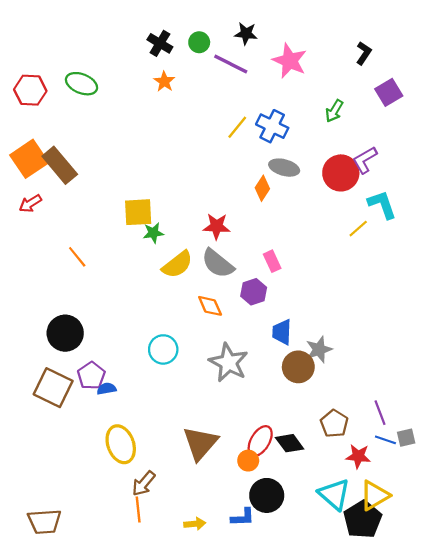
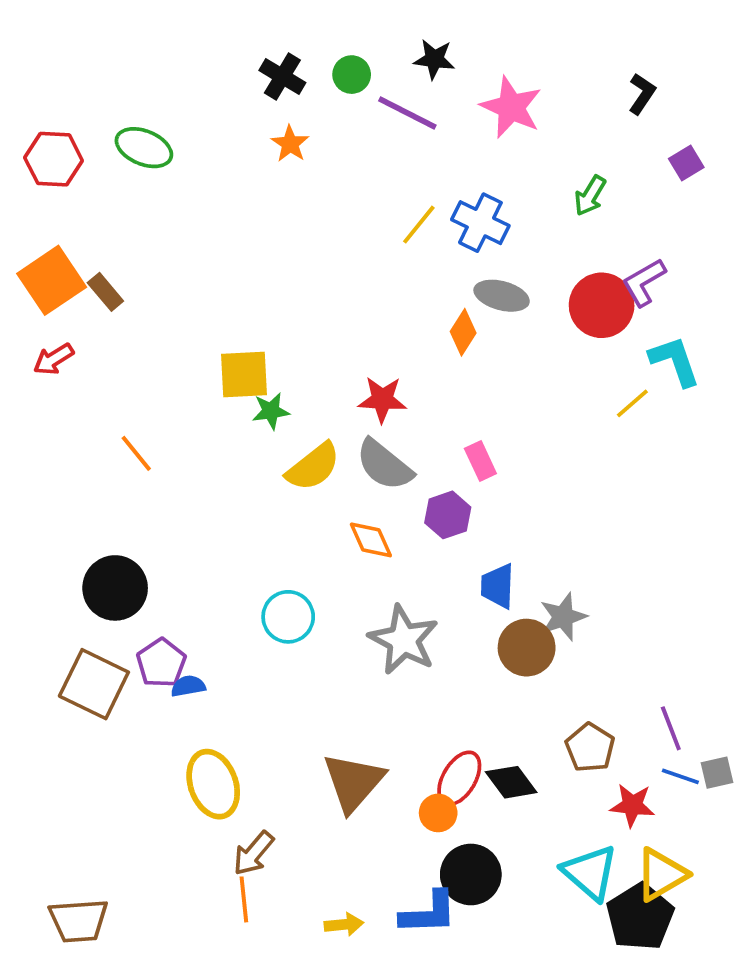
purple square: (389, 92) -> (686, 163), size x0.7
brown rectangle: (60, 165) -> (105, 292), size x0.6
blue L-shape: (243, 517) -> (429, 913), size x1.4

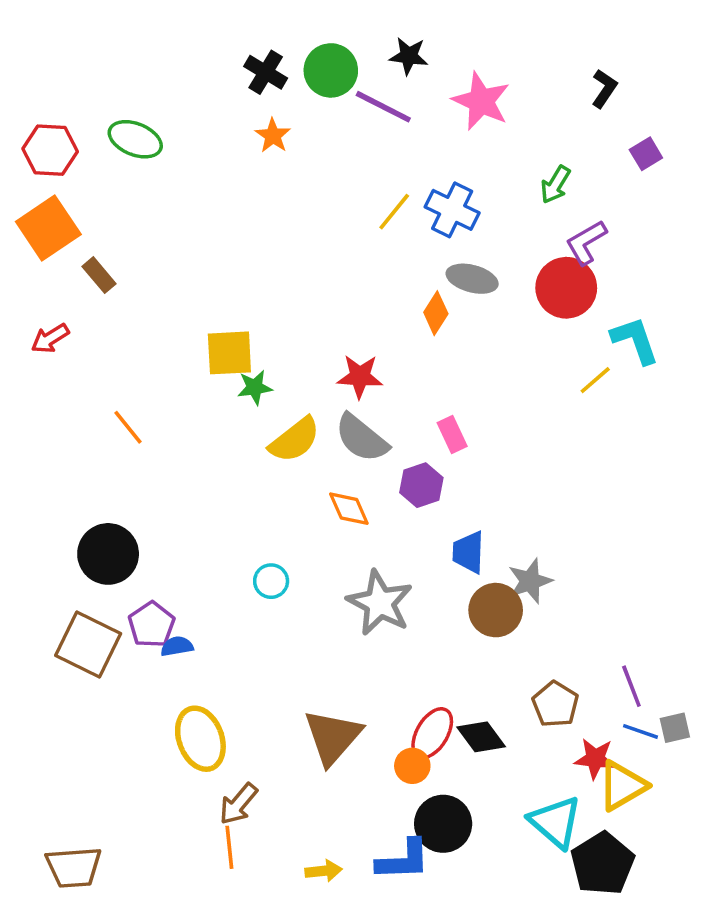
green circle: (352, 75) -> (331, 70), size x1.5
orange square: (52, 280) -> (48, 228), moved
purple L-shape: (644, 282) -> (586, 242), moved
cyan circle: (288, 617) -> (271, 581), size x0.7
yellow triangle: (661, 874) -> (622, 786), moved

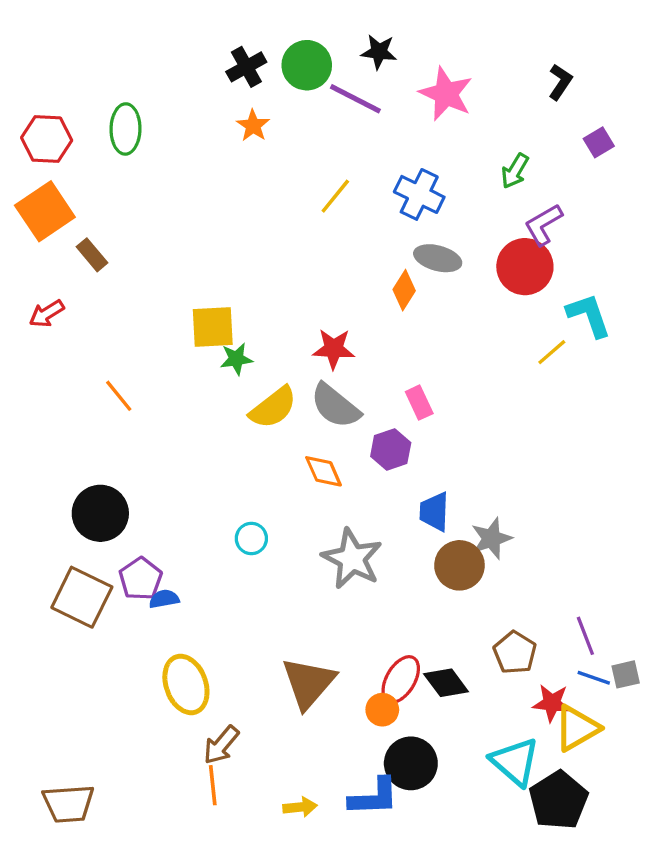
black cross: (266, 72) -> (246, 67), turned 30
green ellipse: (135, 139) -> (126, 129), turned 69
yellow line: (394, 212) -> (335, 196), moved

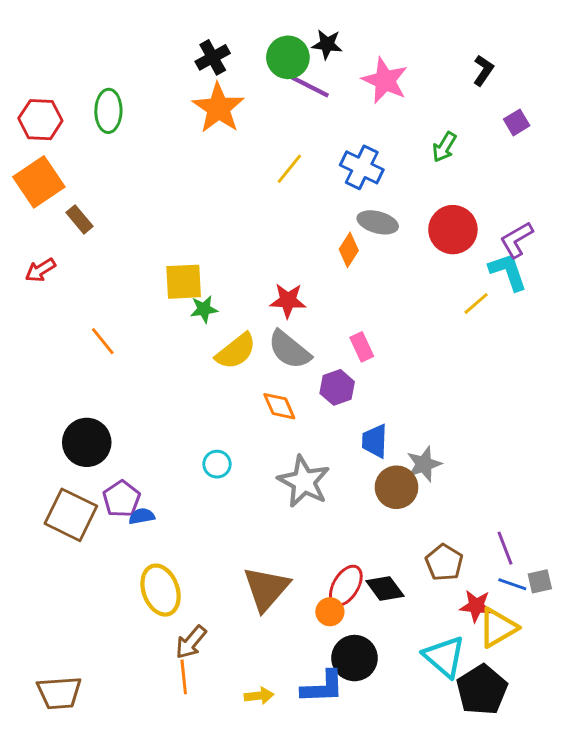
green circle: (307, 65) -> (288, 57), moved
orange star: (253, 126) -> (218, 108), size x1.8
purple L-shape: (543, 225) -> (517, 240), moved

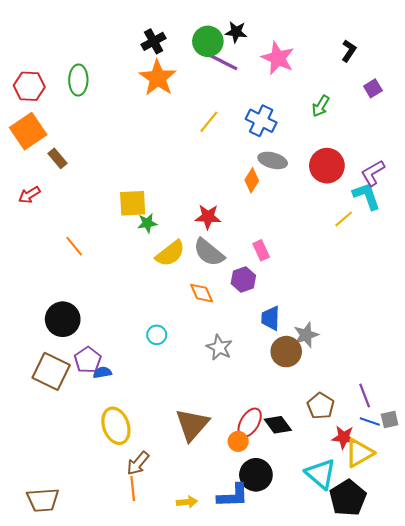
gray star: (304, 481) -> (219, 347), size x0.7

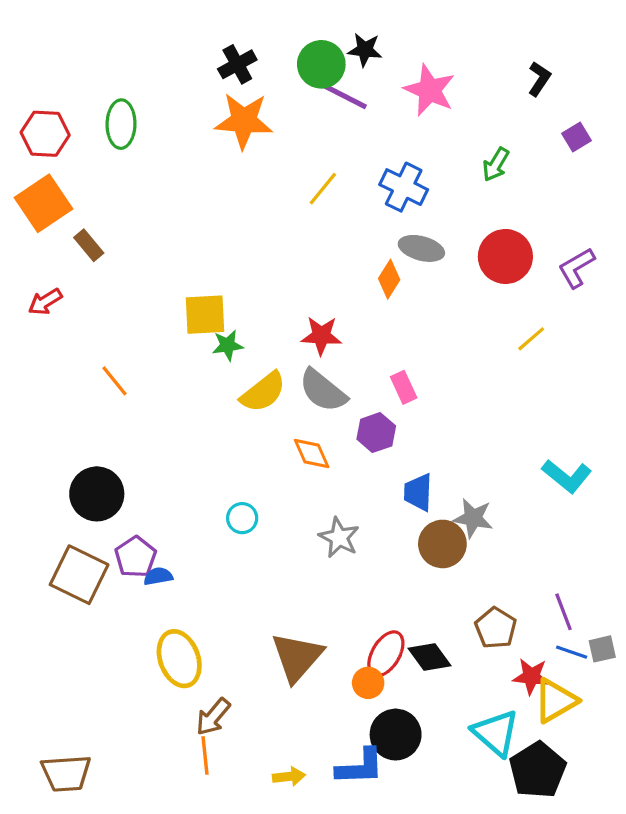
orange star: (158, 78) -> (244, 121), turned -30
cyan L-shape: (367, 196) -> (567, 476), moved, turned 148
gray star: (306, 335) -> (473, 518), turned 30

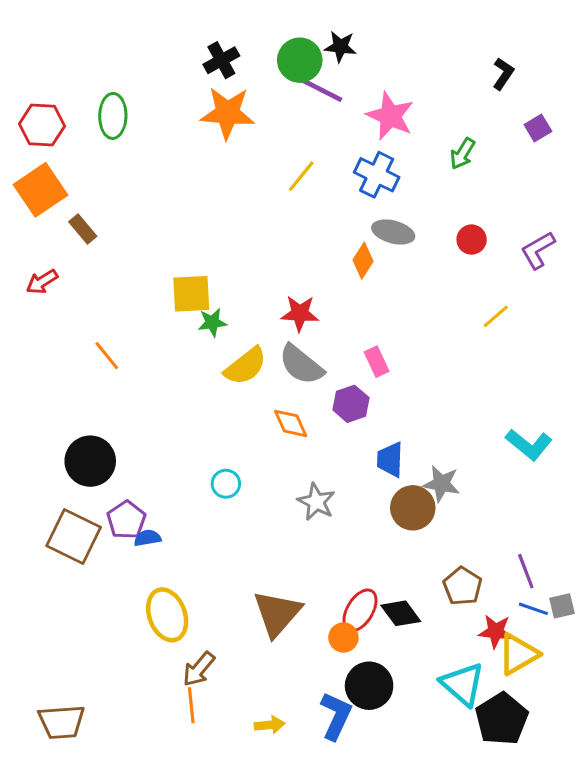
pink star: (429, 90) -> (390, 116), moved
red circle: (505, 256) -> (472, 240), size x0.6
blue L-shape: (360, 767) -> (336, 716), turned -63

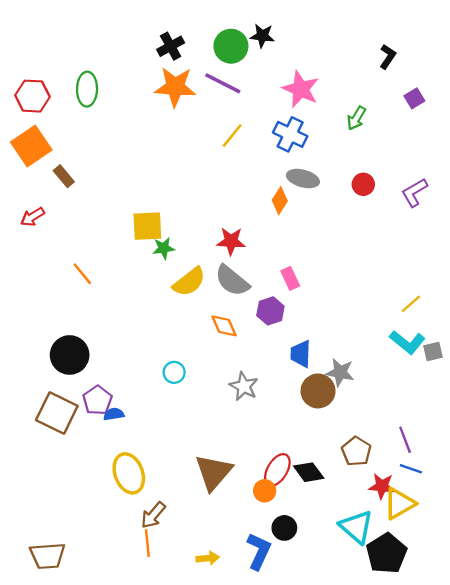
purple line: (319, 89) -> (223, 83), moved
yellow line: (496, 316) -> (411, 304), moved
gray square: (562, 606) -> (433, 351), moved
black circle: (369, 686) -> (284, 528), size x0.7

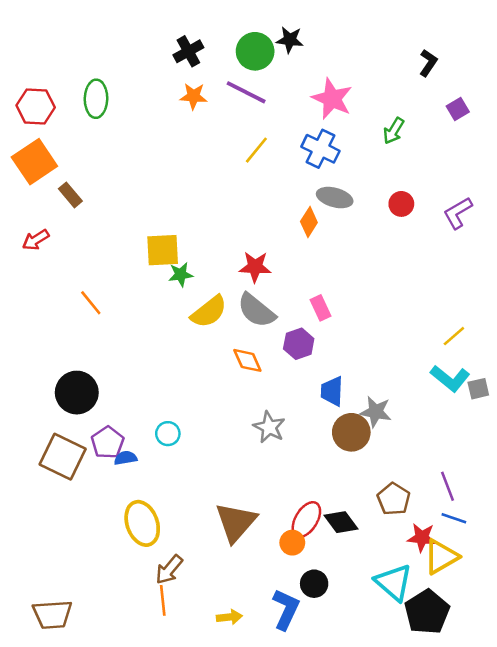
orange star: (175, 87) -> (194, 96), size x0.6
cyan circle: (174, 372) -> (168, 434), moved

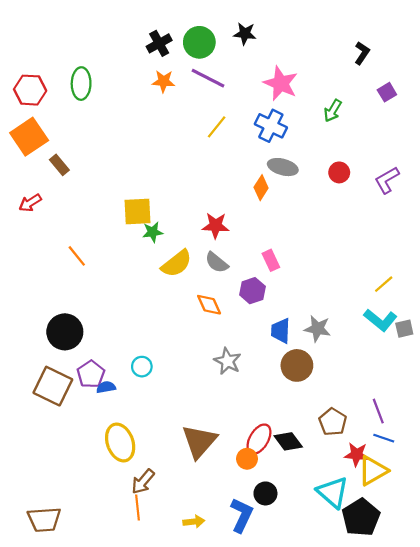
green circle: (255, 51) -> (199, 42), moved
gray semicircle: (256, 310) -> (217, 262), size x0.7
gray star: (376, 412) -> (318, 329), moved

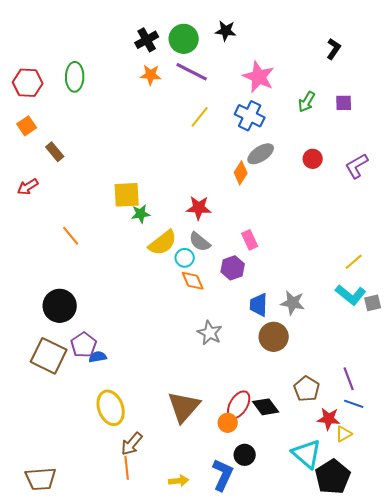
purple square: (387, 92) -> (344, 103), moved, turned 30
orange square: (29, 137) -> (27, 126), size x0.6
gray ellipse: (283, 167) -> (261, 154), turned -48
cyan circle: (142, 367) -> (185, 258), moved
yellow triangle: (373, 471) -> (344, 434), size x0.6

